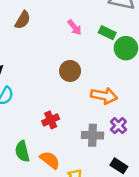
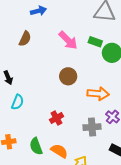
pink arrow: (75, 27) -> (68, 40), size x1.5

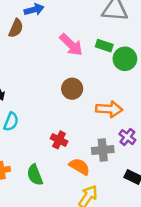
brown semicircle: (25, 39) -> (16, 28), moved
red cross: (56, 118) -> (59, 140), turned -32
orange semicircle: (59, 151) -> (79, 167), moved

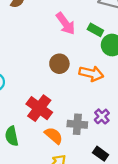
orange arrow: (109, 109) -> (91, 74), moved
red cross: (59, 140) -> (39, 108), size x1.6

